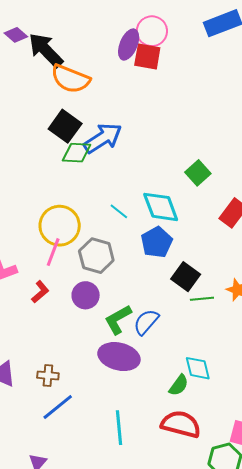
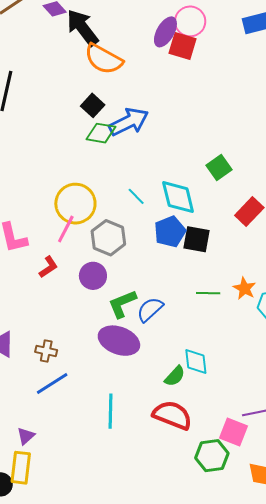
black square: (65, 126) -> (93, 105), size x0.7
black square: (186, 277) -> (196, 239), moved, turned -32

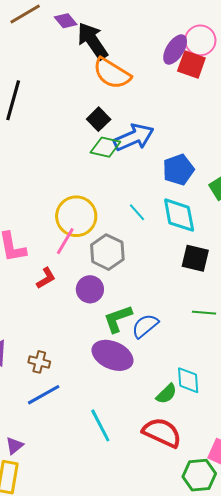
blue pentagon: (170, 232) -> (178, 170), moved
cyan line: (110, 411) -> (100, 425), turned -32

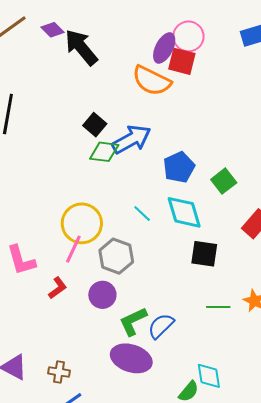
orange semicircle: (112, 73) -> (152, 81), moved

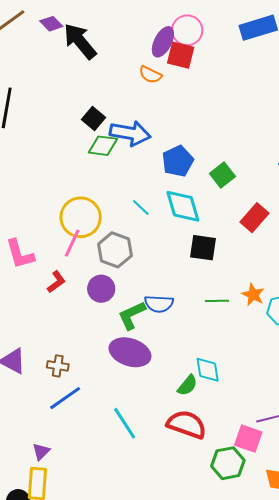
orange semicircle: (152, 81) -> (150, 75), size x0.6
blue arrow: (131, 139) -> (130, 133), turned 39
blue semicircle: (161, 326) -> (159, 304), moved, turned -132

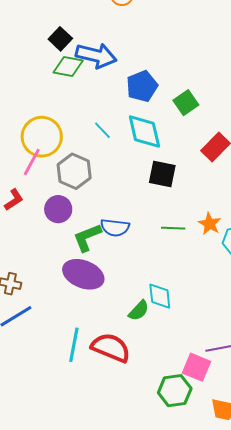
cyan line: (125, 423) -> (74, 345), turned 40
red semicircle: (187, 424) -> (111, 348), moved

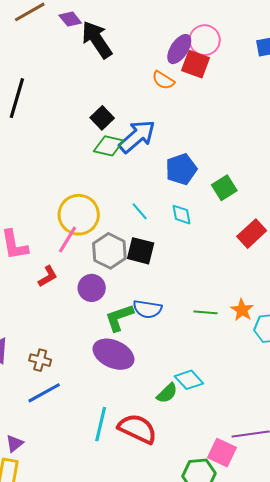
blue arrow: (96, 56) -> (137, 136), turned -57
cyan diamond: (144, 132) -> (182, 215), size x0.6
black square: (162, 174) -> (141, 251), moved
cyan diamond: (160, 296) -> (189, 380), turned -40

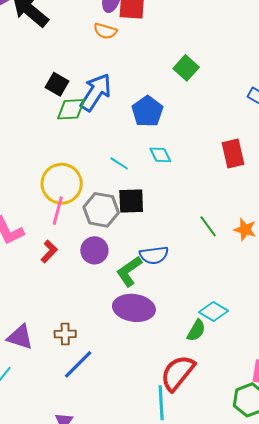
green square: (224, 188) -> (186, 68), moved
red rectangle: (252, 234) -> (233, 154), turned -44
green line: (205, 312) -> (208, 226), moved, turned 65
cyan line: (101, 424) -> (161, 403), moved
red semicircle: (137, 429) -> (178, 373), turned -60

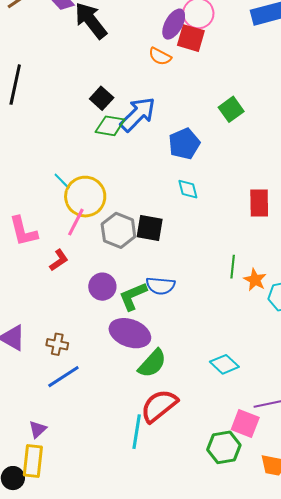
cyan line: (119, 163) -> (62, 181), moved
green line: (208, 226) -> (233, 267), moved, turned 30
purple circle: (94, 250) -> (102, 287), moved
cyan diamond: (213, 312) -> (224, 364), moved
green semicircle: (196, 330) -> (152, 363), moved, size x1.4

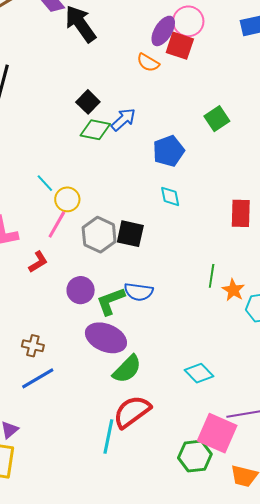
blue arrow: (138, 114) -> (123, 119), size x0.7
yellow circle: (85, 197) -> (67, 199), size x0.6
pink square: (245, 424) -> (217, 433), size x1.4

